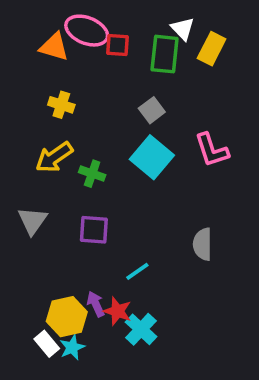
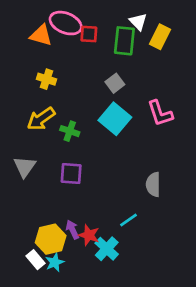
cyan line: (137, 271) -> (129, 220), moved

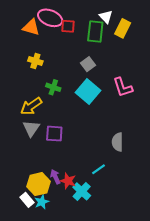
yellow arrow: (41, 119) -> (31, 106), moved
green cross: (70, 131) -> (53, 87), moved
gray triangle: (25, 167) -> (31, 128), moved

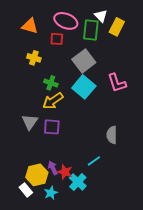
pink ellipse: (50, 18) -> (66, 21), moved
red square: (68, 26) -> (57, 39), moved
gray square: (88, 64) -> (84, 61), size x1.6
yellow arrow: (31, 106) -> (53, 101), moved
cyan star: (42, 202) -> (51, 193), moved

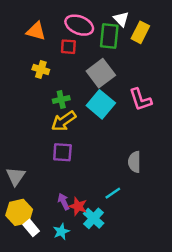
green cross: (51, 83) -> (61, 100), turned -32
gray triangle: (30, 122) -> (16, 176), moved
yellow hexagon: (37, 175) -> (19, 212), moved

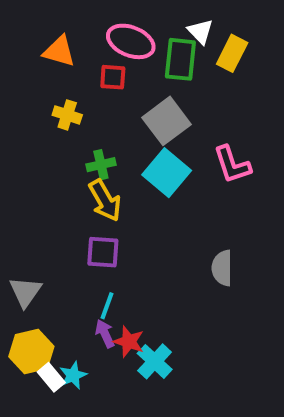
yellow arrow: (64, 121) -> (105, 200), turned -85
cyan line: (113, 193) -> (107, 306), moved, turned -35
cyan star: (61, 232) -> (73, 375), moved

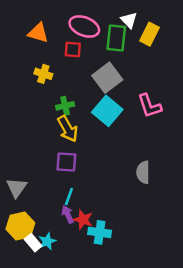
cyan cross: (155, 361) -> (100, 232), turned -35

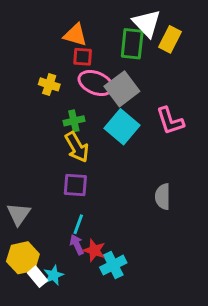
white triangle: (129, 20) -> (147, 23), size x1.5
pink ellipse: (84, 26) -> (96, 83), moved
orange triangle: (38, 33) -> (75, 35), moved
cyan cross: (100, 232) -> (113, 265), turned -35

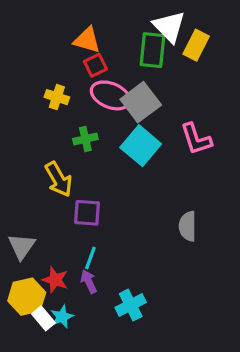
red square: (83, 57) -> (95, 65), turned -30
yellow arrow: (77, 147) -> (59, 179), moved
red star: (94, 250) -> (55, 280), moved

